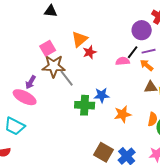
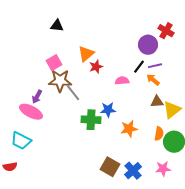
pink semicircle: (123, 61) -> (122, 81), moved

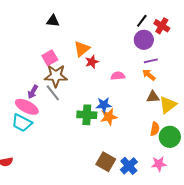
black line: (139, 67) -> (142, 21), moved
gray line: (73, 93) -> (53, 93), moved
orange star: (129, 129) -> (109, 117), moved
cyan trapezoid: (21, 141) -> (22, 123), moved

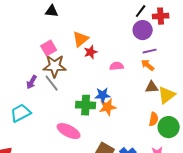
red cross: (162, 26) -> (161, 16), turned -35
pink ellipse: (27, 107) -> (69, 131), moved
cyan trapezoid: (22, 123) -> (21, 113), turned 125

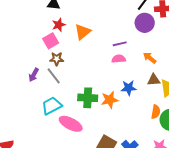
purple line: (150, 51) -> (120, 44), moved
red star: (91, 52) -> (59, 25), moved
brown star: (55, 66) -> (57, 59), size x0.6
blue star: (103, 95) -> (129, 88), moved
cyan trapezoid: (21, 113) -> (52, 106), moved

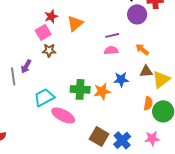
gray line: (54, 76) -> (13, 76), moved, turned 30

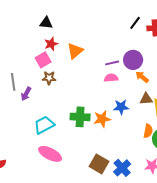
purple circle: (137, 14) -> (133, 60), moved
gray line: (13, 76) -> (13, 82), moved
pink ellipse: (63, 115) -> (50, 154), moved

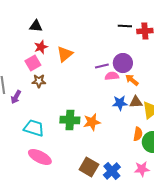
black line: (135, 23) -> (125, 26), turned 56
pink semicircle: (111, 78) -> (112, 76), moved
blue star: (121, 107) -> (120, 103), moved
cyan trapezoid: (44, 125) -> (34, 128), turned 45

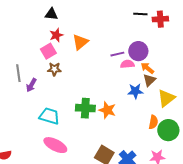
brown triangle: (136, 102) -> (149, 80), moved, turned -40
orange star: (92, 122) -> (107, 110), turned 30

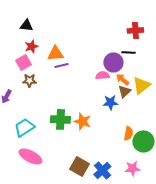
black line: (140, 14) -> (128, 52), moved
orange triangle: (80, 42) -> (55, 53), turned 36
purple line: (117, 54) -> (61, 65), moved
yellow triangle: (166, 98) -> (141, 85), moved
cyan trapezoid: (49, 116) -> (24, 127), turned -50

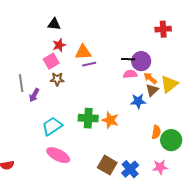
black line: (128, 52) -> (128, 59), moved

